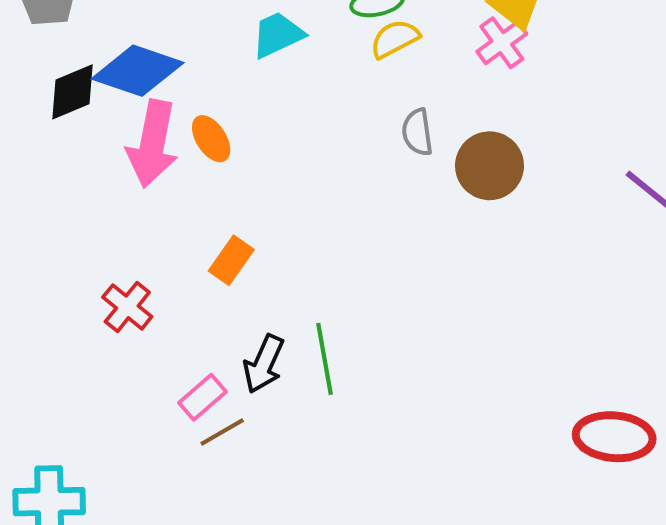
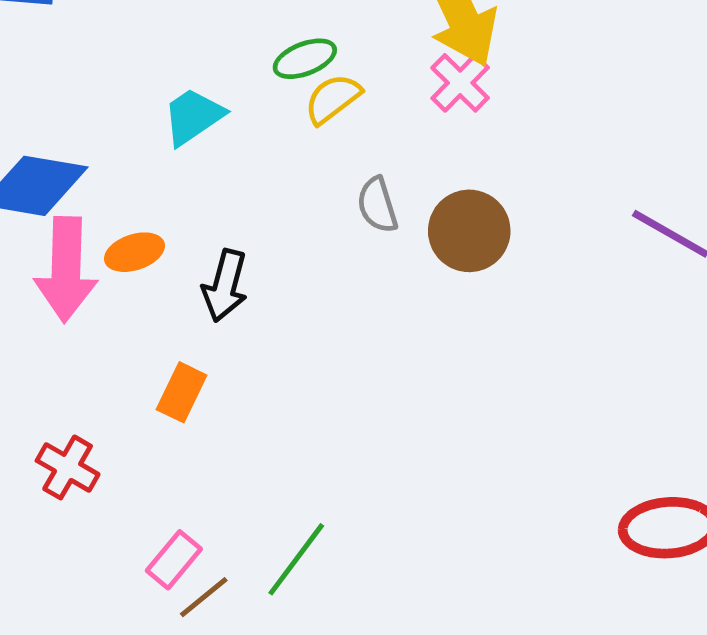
orange ellipse: (211, 139) -> (134, 252), turned -66
green line: (324, 359) -> (296, 559), moved, turned 56
black arrow: (264, 364) -> (225, 286), moved

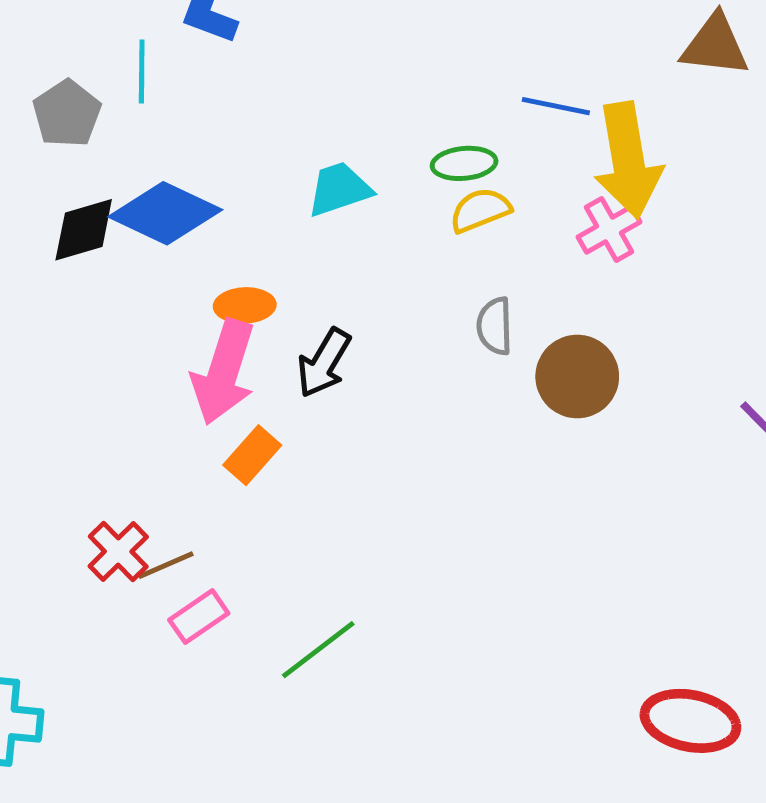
pink arrow: (66, 269) -> (224, 372), moved
red cross: (68, 467) -> (118, 551), moved
brown line: (204, 597) -> (166, 565), moved

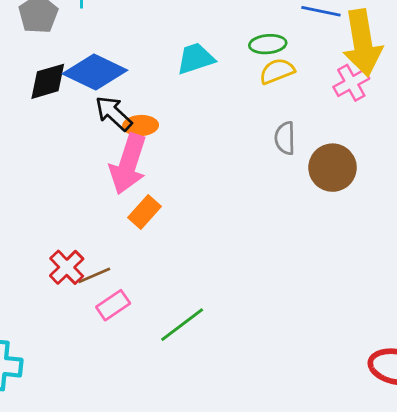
black arrow: (324, 363) -> (114, 113), moved, turned 102

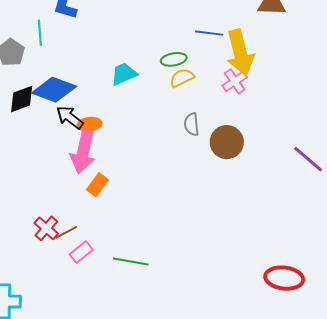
green line: (182, 325) -> (131, 262), turned 52

